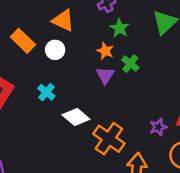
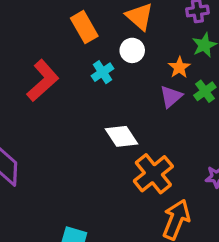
white circle: (55, 50) -> (132, 50), moved
cyan cross: (46, 92) -> (103, 72), moved

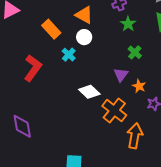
orange star: (179, 67) -> (139, 86), moved
purple triangle: (171, 97) -> (121, 75), moved

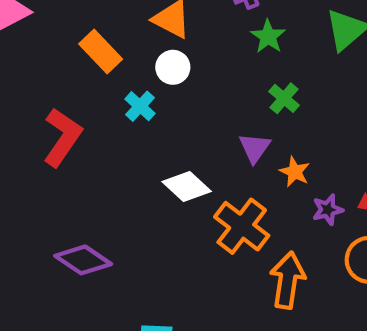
purple diamond: (22, 126) -> (83, 260), moved, turned -45

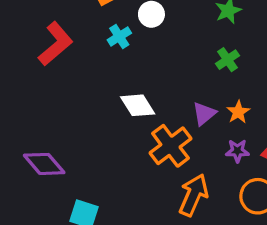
purple triangle: (255, 148) -> (204, 114), moved
orange star: (295, 172) -> (238, 112), moved
purple diamond: (83, 260) -> (44, 164), moved

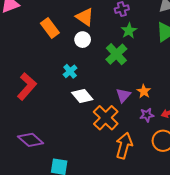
cyan cross: (119, 36) -> (70, 71), moved
red L-shape: (56, 44) -> (27, 86), moved
green cross: (228, 60) -> (116, 54), moved, size x1.5

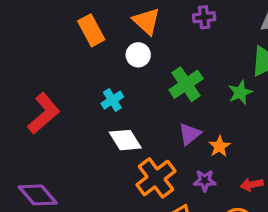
green star: (129, 31) -> (240, 92), moved
purple triangle: (123, 95) -> (190, 134), moved
purple star: (147, 115) -> (205, 181), moved

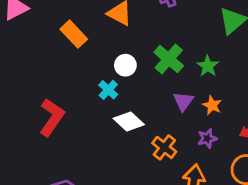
white circle: (138, 55) -> (125, 65), moved
green star: (240, 92) -> (208, 66), moved
orange cross: (156, 178) -> (164, 147), size x0.7

